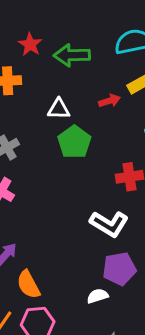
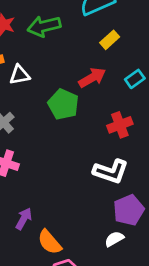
red arrow: (109, 101) -> (92, 78), moved, size x1.4
white triangle: (59, 109) -> (20, 75), moved

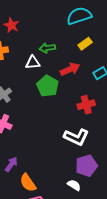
green arrow: (44, 26) -> (47, 48), moved, size x0.7
white triangle: (20, 75) -> (33, 63), moved
white semicircle: (114, 239) -> (74, 185), turned 56

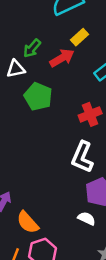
green arrow: (47, 48) -> (32, 48), turned -35
red arrow: (70, 69) -> (62, 58), moved
white L-shape: (76, 137) -> (82, 157), turned 95

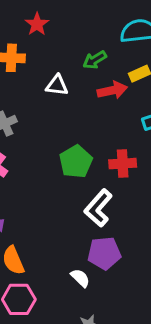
green arrow: (32, 48) -> (95, 60), moved
green pentagon: (38, 97) -> (76, 162), moved

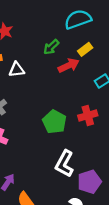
white triangle: (57, 85) -> (17, 70), moved
white L-shape: (98, 208) -> (64, 164), moved

